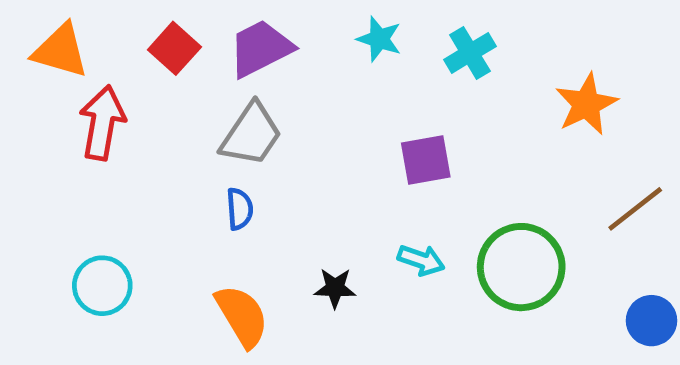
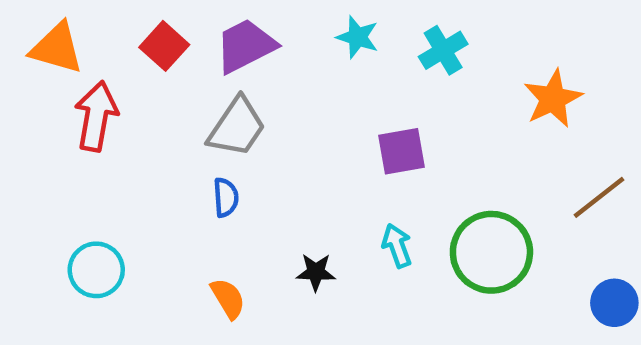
cyan arrow: (421, 260) -> (397, 246), turned -129
orange semicircle: (242, 316) -> (228, 298), size x0.7

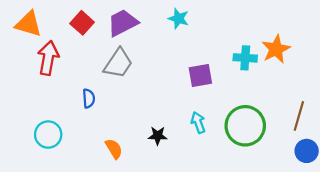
cyan cross: (443, 50) -> (245, 58), moved, turned 35
blue semicircle: (226, 197) -> (89, 98), moved
brown line: (599, 197) -> (299, 116), moved, turned -36

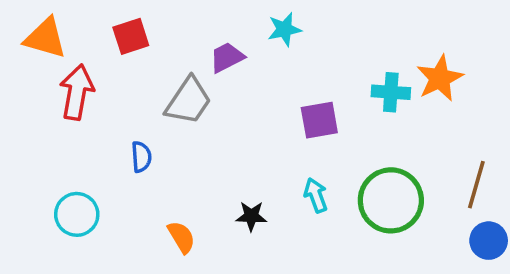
cyan star: (178, 18) -> (284, 29), turned -30
red square: (82, 23) -> (131, 36), turned 30
purple trapezoid: (123, 23) -> (227, 57), moved, size x0.7

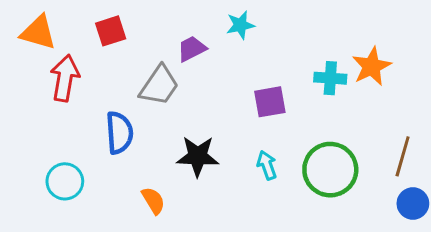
blue semicircle: (141, 157) -> (119, 133), size x1.6
black star: (251, 216) -> (198, 156), moved, size x1.6

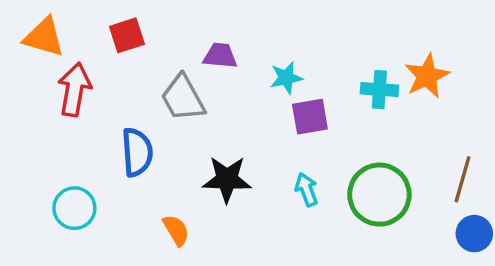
cyan star: (240, 25) -> (286, 78), moved
purple trapezoid: (192, 49) -> (220, 56), turned 32
gray trapezoid: (159, 86) -> (183, 98), turned 117

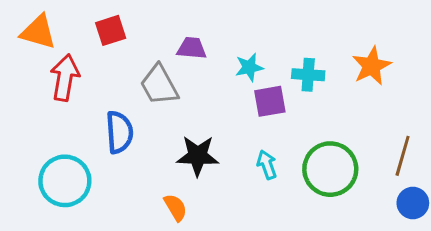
cyan cross: (379, 90) -> (308, 75), moved
cyan circle: (74, 208) -> (65, 181), size x1.4
orange semicircle: (176, 230) -> (175, 207), moved

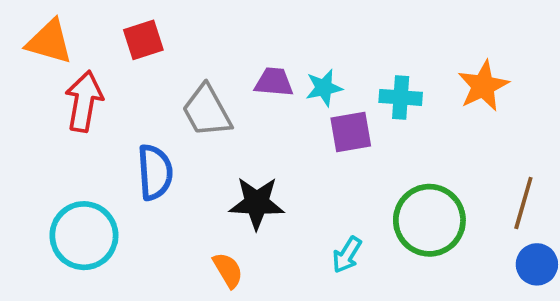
purple trapezoid: (192, 48) -> (274, 82), moved
cyan arrow: (267, 165) -> (347, 255), moved, turned -128

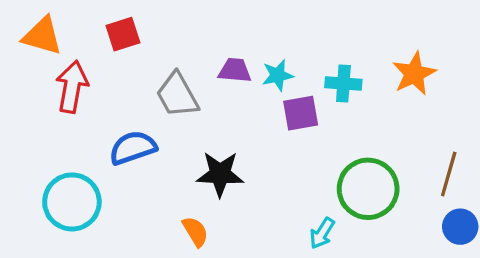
blue semicircle: (155, 172) -> (133, 148), turned -105
cyan arrow: (347, 255) -> (322, 233), moved

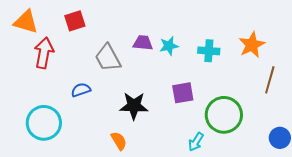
purple square: (301, 113) -> (183, 93), moved
blue semicircle: (133, 148) -> (81, 90), size x0.7
brown line: (449, 174) -> (270, 80), moved

